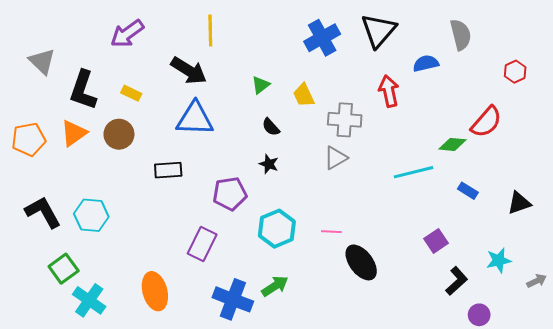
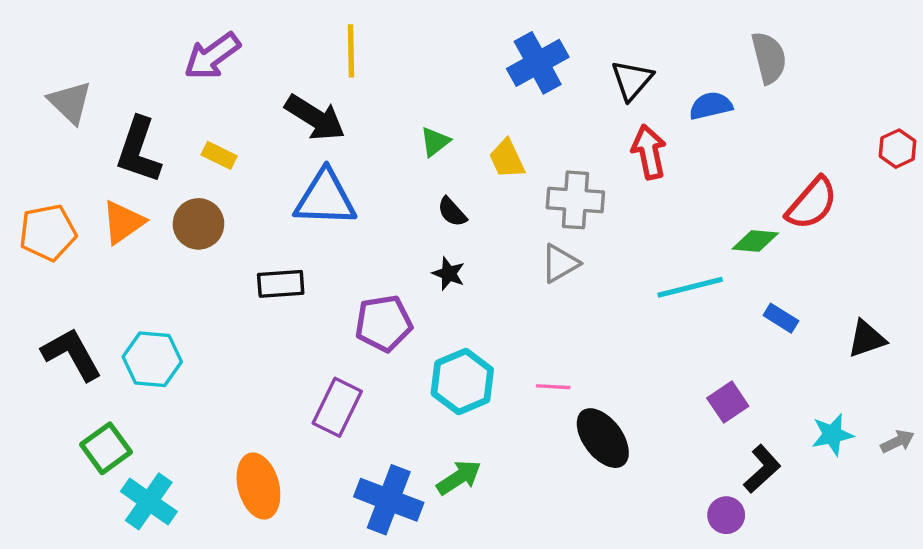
black triangle: (379, 31) -> (632, 80), moved, size x0.7
red hexagon: (515, 72) -> (897, 149), moved
gray arrow: (537, 281) -> (897, 441), moved
purple circle: (479, 315) -> (726, 515), moved

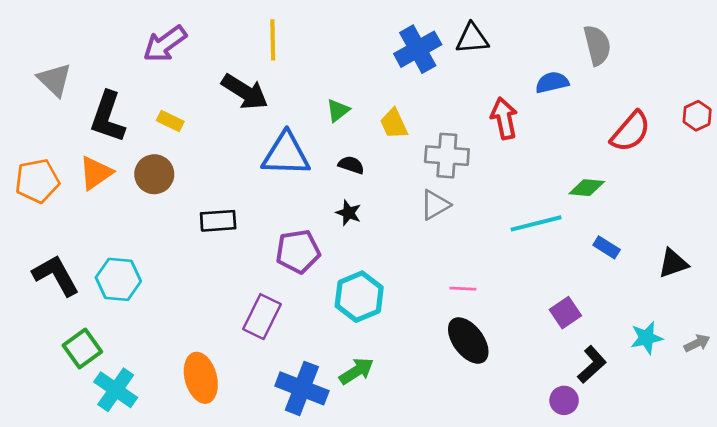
black triangle: (632, 80) -> (472, 39), moved, turned 44
blue triangle: (325, 198) -> (286, 154), moved
red semicircle: (812, 203) -> (631, 132), moved
black semicircle: (452, 212) -> (351, 165), turned 150
pink line: (553, 387) -> (463, 289), moved

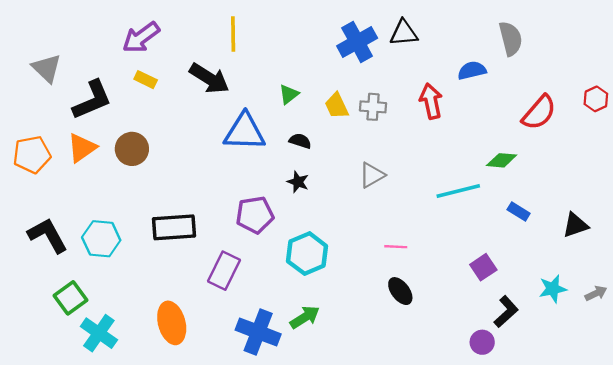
black L-shape: (108, 117) -> (92, 100), turned -132
yellow rectangle: (170, 121) -> (146, 80), moved
gray cross: (447, 156) -> (373, 107), moved, size x0.7
black rectangle: (218, 221) -> (174, 227), moved, size x1.4
black ellipse: (468, 341) -> (400, 291), size x0.7

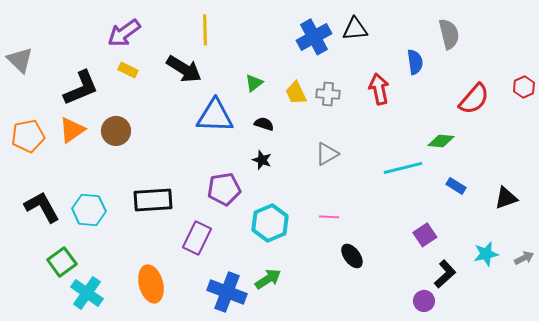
gray triangle: (47, 68) -> (20, 60), moved
blue semicircle: (472, 70) -> (415, 62), turned 95
pink line: (396, 247) -> (329, 217), moved

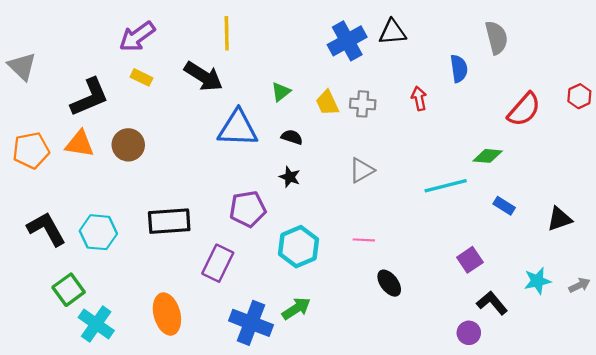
red arrow: (379, 89) -> (419, 98), size x0.7
orange triangle: (72, 130) -> (80, 144), turned 44
black L-shape: (445, 274) -> (492, 303), turned -88

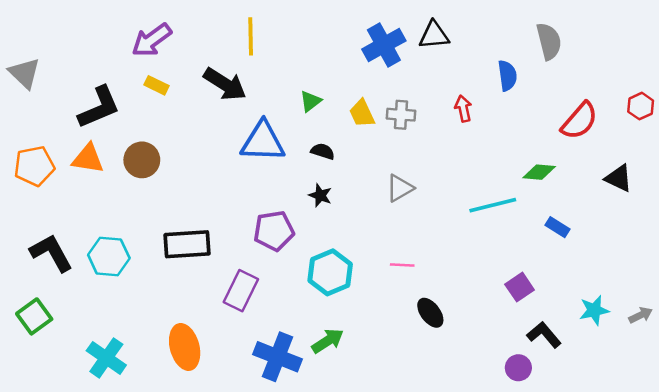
black triangle: (559, 219) -> (619, 178), moved, turned 44
green square: (69, 290) -> (34, 316), moved

